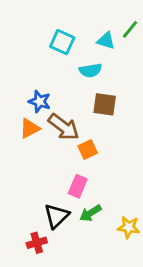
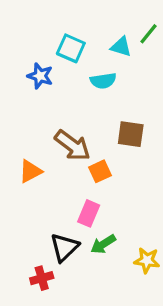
blue star: (40, 101) -> (40, 76), moved
brown square: (105, 104) -> (131, 134), moved
orange triangle: (30, 128) -> (30, 171), moved

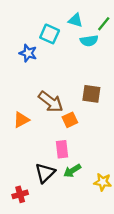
cyan triangle: (121, 47) -> (76, 20), moved
cyan semicircle: (103, 81) -> (89, 41), moved
pink rectangle: (89, 213) -> (62, 149), turned -30
red cross: (42, 278) -> (20, 194), moved

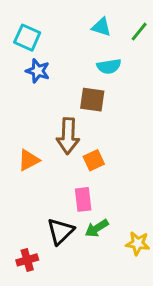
cyan square: (50, 34) -> (27, 38), moved
cyan semicircle: (89, 41) -> (109, 66), moved
brown square: (91, 94) -> (92, 100), moved
brown arrow: (51, 102) -> (68, 136), turned 55

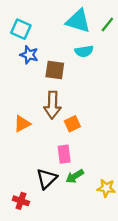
cyan triangle: (101, 27) -> (78, 21), size x1.6
brown square: (92, 100) -> (55, 70), moved
red cross: (27, 260) -> (21, 201), turned 35

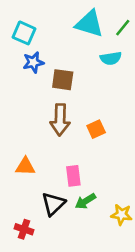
cyan semicircle: (84, 51) -> (111, 58), moved
blue star: (29, 55) -> (33, 62), turned -30
orange triangle: (22, 124) -> (25, 167), moved, turned 30
orange square: (72, 124) -> (96, 129), moved

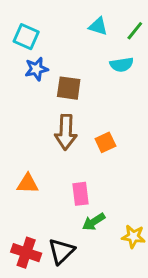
cyan triangle: (89, 24) -> (98, 26), size x0.6
black triangle: (53, 204) -> (61, 251), moved
red cross: (24, 229) -> (26, 253), size x1.4

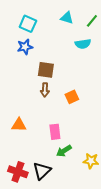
cyan square: (26, 37) -> (28, 24), moved
brown square: (69, 88) -> (46, 70), moved
brown arrow: (66, 132) -> (45, 90), size x0.6

